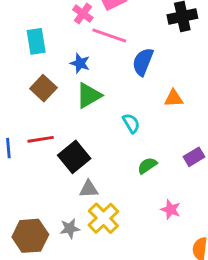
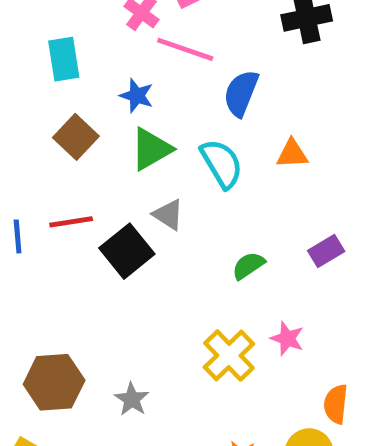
cyan semicircle: (131, 123) -> (222, 164), moved, size x1.5
gray triangle: (89, 189) -> (168, 215), moved, turned 36
yellow cross: (103, 218) -> (229, 355), moved
gray star: (70, 228) -> (132, 399), moved, turned -30

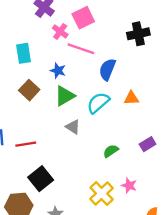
cyan semicircle: (222, 164) -> (98, 103), turned -100
red line: (71, 222) -> (26, 144), moved
black square: (127, 251) -> (41, 179), moved

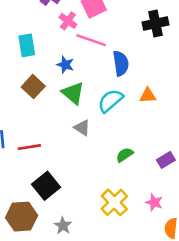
blue semicircle: (107, 69) -> (121, 63), turned 150
green triangle: (65, 96) -> (73, 93), turned -50
purple rectangle: (148, 144) -> (166, 160), moved
pink star: (129, 185) -> (154, 202), moved

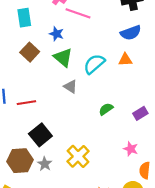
blue semicircle: (121, 63) -> (131, 33), moved, turned 78
yellow cross: (114, 202) -> (78, 156), moved
gray star: (63, 226) -> (45, 164), moved

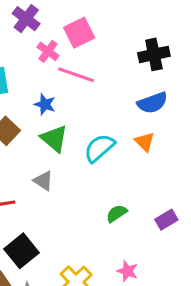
orange triangle: (125, 60) -> (145, 142), turned 48
gray triangle: (71, 86) -> (43, 181), moved
pink star: (131, 149) -> (127, 271), moved

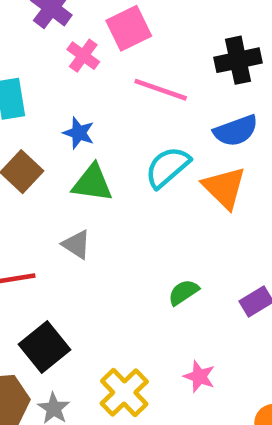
pink line: (76, 75) -> (161, 90), moved
green triangle: (54, 139) -> (92, 183), turned -32
orange triangle: (145, 142) -> (224, 188), size x1.5
cyan semicircle: (99, 148) -> (167, 167), moved

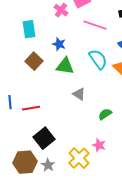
cyan semicircle: (167, 167) -> (98, 59), turned 95
gray triangle: (76, 245) -> (79, 94), moved
pink star: (199, 377) -> (99, 145), moved

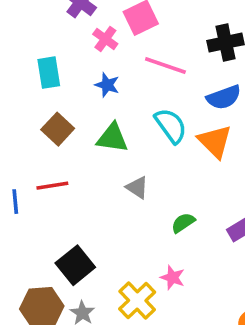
blue star: (59, 44) -> (107, 85), moved
red line: (31, 108) -> (52, 186), moved

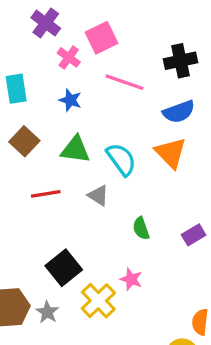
cyan semicircle: (171, 126) -> (121, 159), moved
red line: (52, 186) -> (46, 194), moved
green semicircle: (183, 223) -> (141, 228), turned -75
black square: (75, 265) -> (64, 268), moved

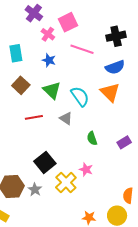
green triangle: (75, 149) -> (52, 90), turned 36

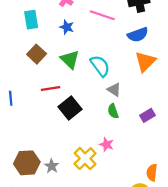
orange triangle: (110, 92) -> (145, 62), moved, turned 30
gray triangle: (66, 118) -> (114, 90), moved
black square: (45, 162) -> (70, 108), moved

